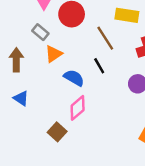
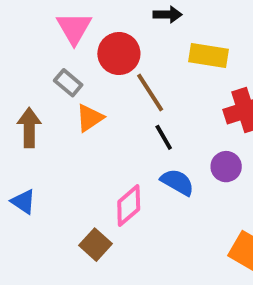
brown line: (105, 38) -> (150, 93), moved
blue semicircle: (74, 78) -> (177, 182), moved
blue triangle: (21, 98) -> (23, 202), moved

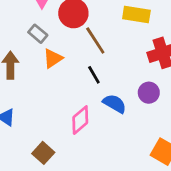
black line: (164, 137) -> (94, 75), moved
brown square: (96, 245) -> (43, 153), moved

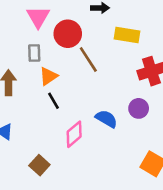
gray rectangle: (38, 34) -> (34, 53), turned 48
black line: (94, 75) -> (54, 101), moved

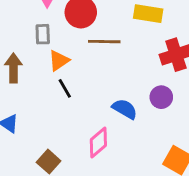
brown line: (88, 59) -> (104, 42), turned -56
pink diamond: (74, 134) -> (98, 143), moved

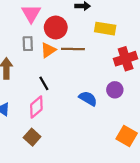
orange triangle: (59, 61) -> (48, 50), moved
pink diamond: (98, 143) -> (36, 107), moved

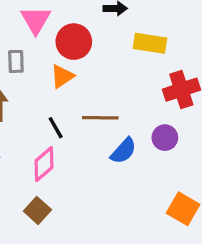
gray rectangle: (28, 44) -> (16, 61), moved
brown line: (73, 49) -> (100, 118), moved
blue semicircle: (88, 98) -> (123, 151), turned 102

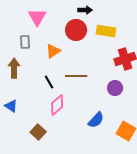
red circle: (74, 42) -> (76, 30), moved
blue semicircle: (123, 151) -> (96, 120), moved
pink diamond: (44, 164) -> (57, 105), moved

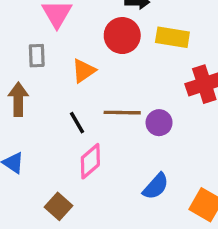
purple circle: (115, 88) -> (159, 123), moved

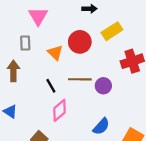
red circle: (122, 36) -> (80, 42), moved
yellow rectangle: (172, 37) -> (112, 31), turned -42
orange triangle: (84, 71) -> (55, 53), turned -42

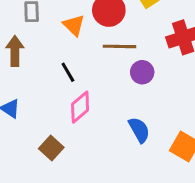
brown line: (80, 79) -> (119, 46), moved
blue semicircle: (101, 126) -> (139, 130), turned -72

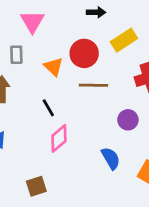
purple circle: (142, 72) -> (128, 120), moved
brown square: (51, 148) -> (36, 186), moved, turned 30

